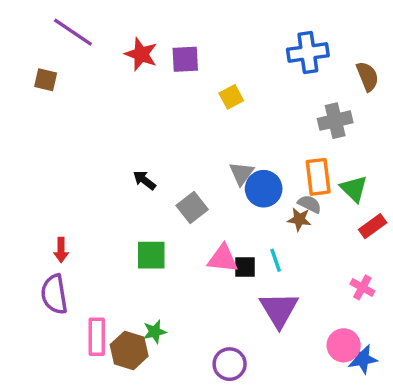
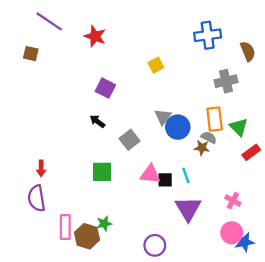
purple square: (185, 59) -> (105, 88), moved, turned 30
pink cross: (362, 287) -> (233, 201), moved

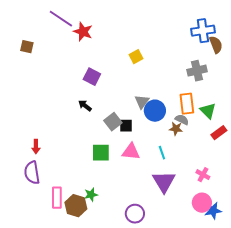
purple line: (49, 21) -> (61, 19), moved
blue cross: (208, 35) -> (203, 31), moved
green square: (102, 172) -> (101, 153), moved
black square: (165, 180) -> (126, 126), moved

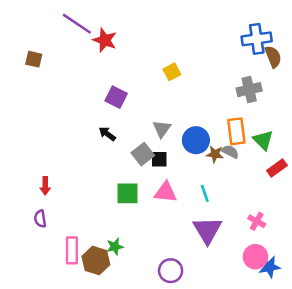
gray triangle: (142, 102) -> (162, 129), moved
brown star: (176, 129) -> (215, 154), moved
purple semicircle: (32, 173) -> (40, 219), size x0.6

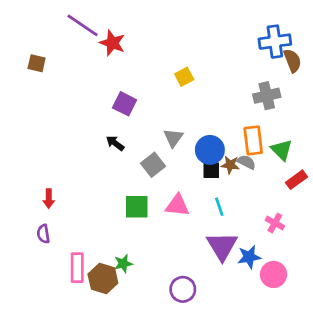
black square: (159, 159) -> (211, 170), moved
pink cross: (257, 221) -> (275, 223), moved
blue star: (269, 267) -> (249, 257), moved

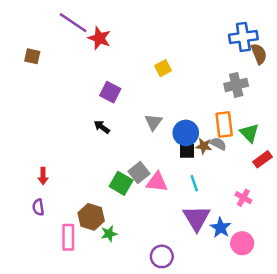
gray square: (153, 165) -> (139, 172), moved
green square: (137, 207) -> (121, 183), turned 30
blue star: (249, 257) -> (221, 228), turned -30
brown hexagon: (103, 279) -> (91, 217), moved

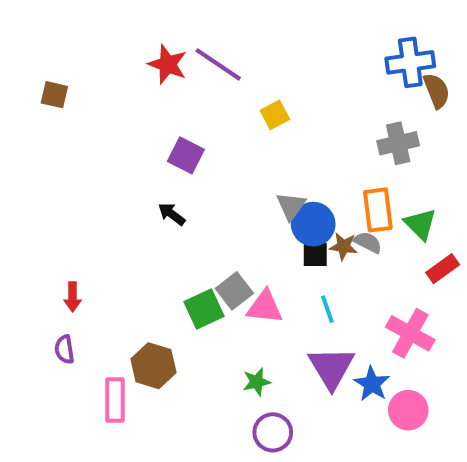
purple line: (73, 23) -> (218, 64), moved
gray triangle: (153, 122) -> (291, 206), moved
green square: (121, 183) -> (204, 309), turned 35
pink cross: (243, 198) -> (410, 333), size x1.6
green star: (109, 234) -> (257, 382), moved

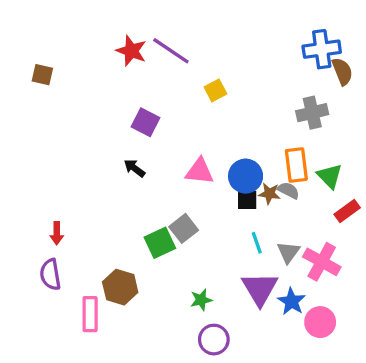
gray triangle: (291, 206) -> (288, 252), moved
pink triangle: (265, 307) -> (200, 171), moved
purple semicircle: (64, 349) -> (50, 274), size x1.4

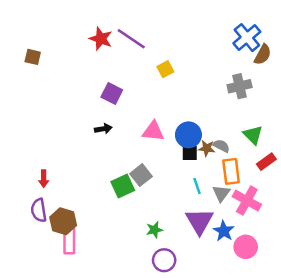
blue cross: (322, 49) -> (247, 38), turned -32
brown semicircle: (342, 71) -> (263, 55), turned 50
orange rectangle: (296, 165) -> (231, 171), moved
black arrow: (134, 168) -> (103, 129), turned 133
brown hexagon: (120, 287) -> (63, 221), moved

